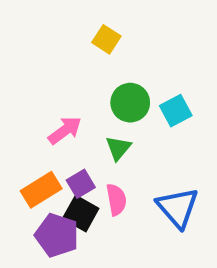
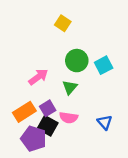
pink semicircle: (116, 200) -> (69, 118), turned 108
blue triangle: (178, 208) -> (105, 122), size x0.6

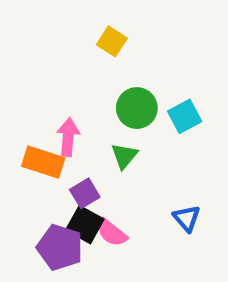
pink arrow: (38, 77) -> (68, 137), turned -48
orange rectangle: (24, 112) -> (43, 162), moved, turned 50
pink semicircle: (69, 118) -> (112, 233), moved, turned 30

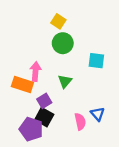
green circle: (137, 108) -> (63, 43), moved
cyan square: (185, 116) -> (96, 61), turned 35
pink semicircle: (112, 233) -> (80, 122), moved, turned -140

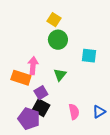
blue triangle: (98, 114) -> (99, 112), moved, turned 40

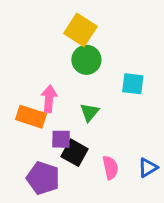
yellow square: (54, 20) -> (80, 30), size x1.5
purple square: (41, 93) -> (61, 139), turned 32
black square: (41, 108) -> (74, 153), moved

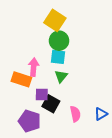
cyan square: (133, 84) -> (58, 57), moved

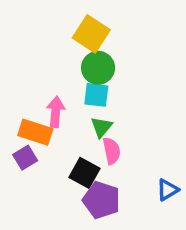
purple square: (42, 95) -> (25, 158), moved, turned -32
pink semicircle: (75, 114) -> (112, 151), moved
purple pentagon: (30, 121) -> (101, 200), moved

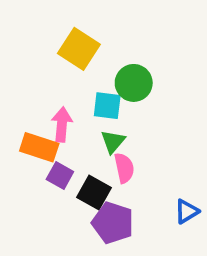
yellow square: (91, 34) -> (79, 49), moved
green circle: (98, 68) -> (134, 83), moved
purple square: (25, 158) -> (60, 176), moved, turned -30

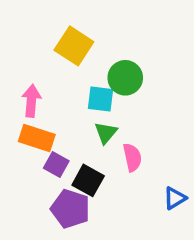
pink arrow: (62, 125) -> (31, 101), moved
pink semicircle: (124, 168) -> (132, 157), moved
purple pentagon: (113, 223) -> (70, 209), moved

